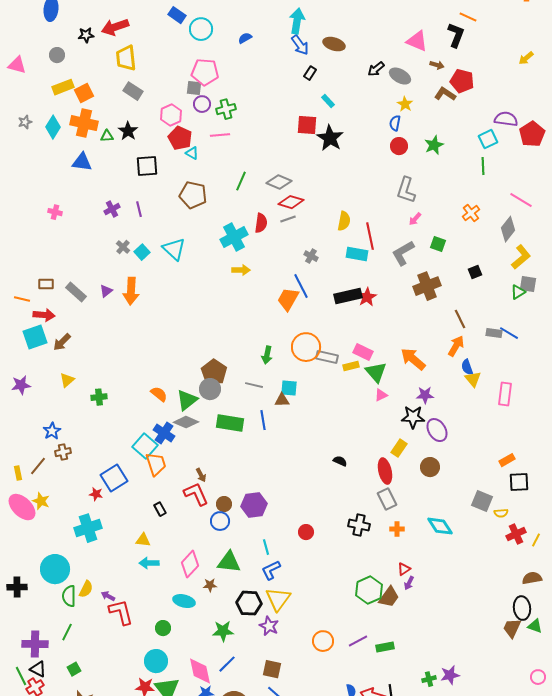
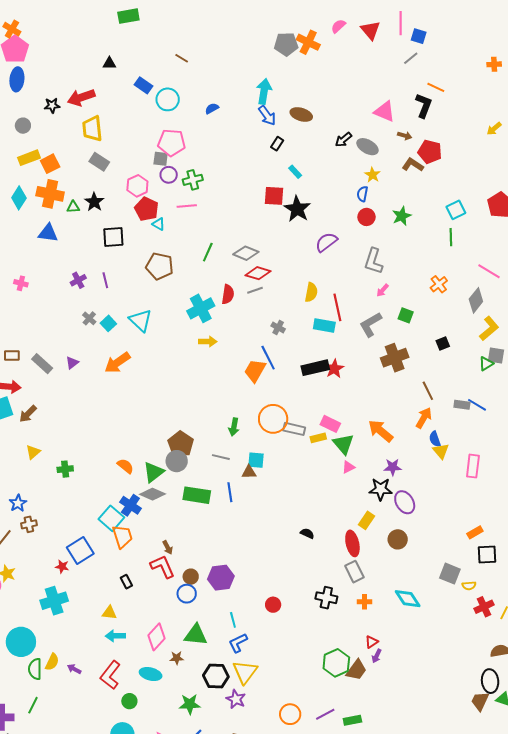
purple semicircle: (506, 119) -> (326, 242), moved, turned -45
orange arrow: (131, 291) -> (117, 363), moved, turned 52
red L-shape: (121, 612) -> (110, 675), moved, turned -128

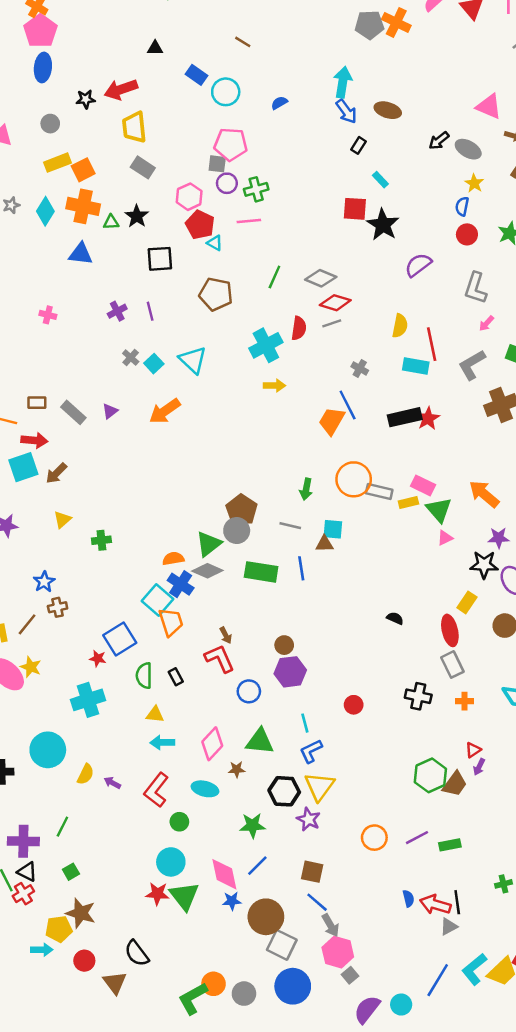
orange semicircle: (125, 466) -> (173, 559), moved, turned -48
brown circle: (191, 577) -> (284, 645), moved
green semicircle: (35, 669) -> (144, 676), moved

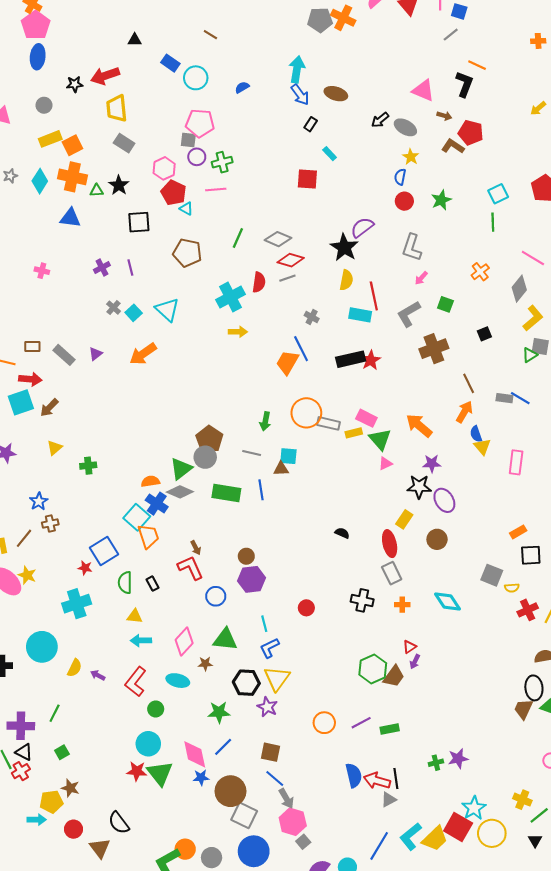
black star: (383, 225) -> (344, 247), moved
blue semicircle: (408, 899) -> (354, 775), size x1.6
brown star: (81, 913) -> (70, 788), size x0.7

